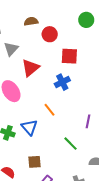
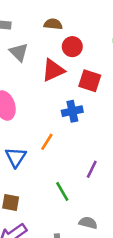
gray triangle: (11, 49) -> (19, 52), turned -42
red triangle: (30, 68) -> (53, 70), moved
orange line: (49, 110) -> (47, 142), turned 56

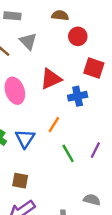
red triangle: (53, 70) -> (51, 79), moved
green line: (62, 191) -> (68, 153), moved

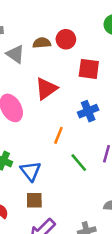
brown semicircle: (60, 15) -> (42, 43), moved
blue cross: (78, 96) -> (88, 111), moved
blue triangle: (25, 139) -> (31, 171), moved

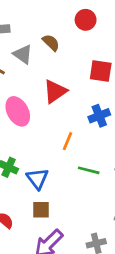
red circle: (66, 39) -> (86, 20), moved
brown semicircle: (42, 43) -> (51, 43), turned 48
green line: (79, 163) -> (89, 170), turned -36

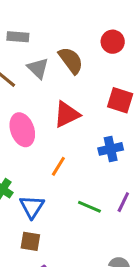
brown semicircle: (51, 43) -> (71, 60), size x1.4
orange line: (67, 141) -> (58, 166), moved

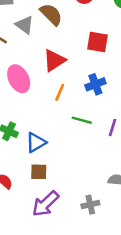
orange line: (58, 166) -> (60, 92), moved
blue triangle: (32, 207) -> (36, 142), turned 35
green line: (89, 207) -> (82, 120), moved

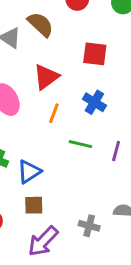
blue cross: (95, 84) -> (94, 102), turned -36
gray cross: (90, 205) -> (89, 226), moved, turned 30

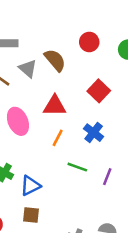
red square: (95, 54) -> (99, 91), turned 30
red triangle: (46, 77) -> (55, 106), turned 30

